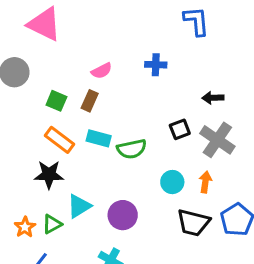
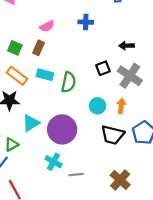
green semicircle: (132, 149) -> (69, 82), turned -66
purple circle: (123, 215) -> (62, 129), size x1.4
green triangle: (52, 224) -> (12, 145), moved

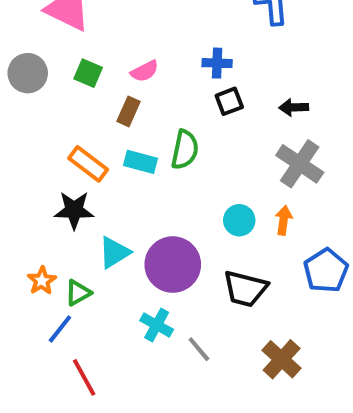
green square: (15, 48) -> (88, 73), moved
black square: (103, 68) -> (229, 101), moved
green semicircle: (69, 82) -> (185, 150), moved
black trapezoid: (113, 135) -> (245, 289), moved
gray line: (76, 175) -> (199, 349), turned 56

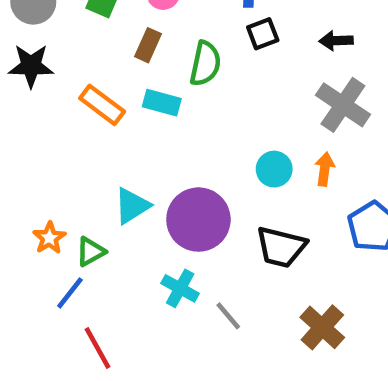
green semicircle: (185, 150) -> (205, 64), moved
black star: (74, 210) -> (31, 66), moved

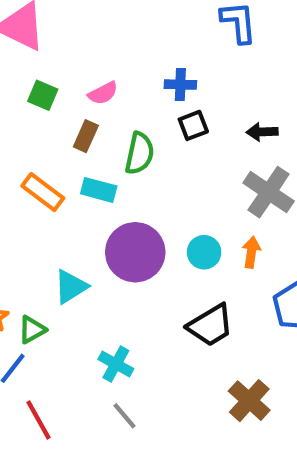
purple circle: (198, 220) -> (135, 252), moved
black trapezoid: (281, 247) -> (210, 325), turned -45
gray line: (228, 316) -> (124, 416), moved

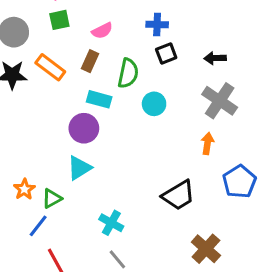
green square: (43, 95) -> (59, 20), moved, turned -35
orange rectangle: (43, 192) -> (50, 67), moved
purple circle: (135, 252) -> (84, 128), moved, size x0.7
cyan circle: (204, 252) -> (154, 104), moved

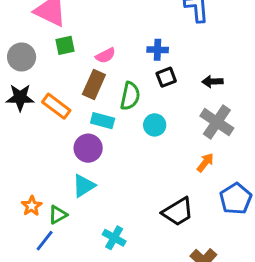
brown rectangle: (90, 61) -> (94, 84), size x1.4
orange rectangle: (50, 67) -> (56, 106), moved
orange arrow: (207, 143) -> (205, 163), turned 30

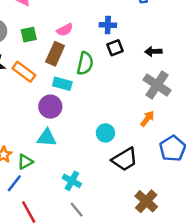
green square: (65, 45) -> (29, 35), moved
cyan circle: (155, 125) -> (105, 133), moved
cyan triangle: (84, 186) -> (47, 138), turned 36

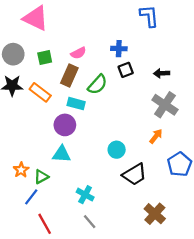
green semicircle: (85, 63) -> (97, 84), turned 30

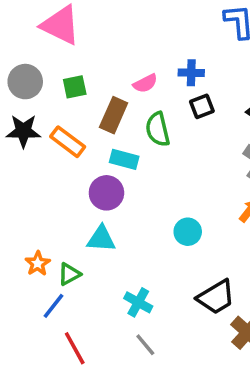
pink semicircle: (78, 53) -> (145, 83), moved
green semicircle: (97, 84) -> (158, 129), turned 125
black trapezoid: (135, 174) -> (216, 297), moved

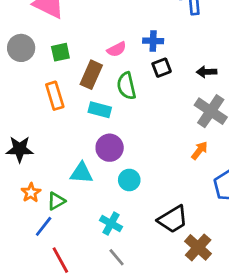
black star: (23, 131) -> (20, 149), moved
orange rectangle: (68, 142) -> (55, 96), turned 36
purple circle: (106, 193) -> (110, 148), moved
cyan circle: (188, 232) -> (129, 180), moved

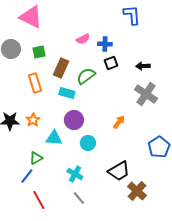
pink semicircle: (117, 49) -> (83, 39), moved
green semicircle: (126, 86) -> (86, 76), turned 66
orange arrow: (199, 151) -> (119, 122), moved
orange star: (31, 193) -> (33, 120), moved

